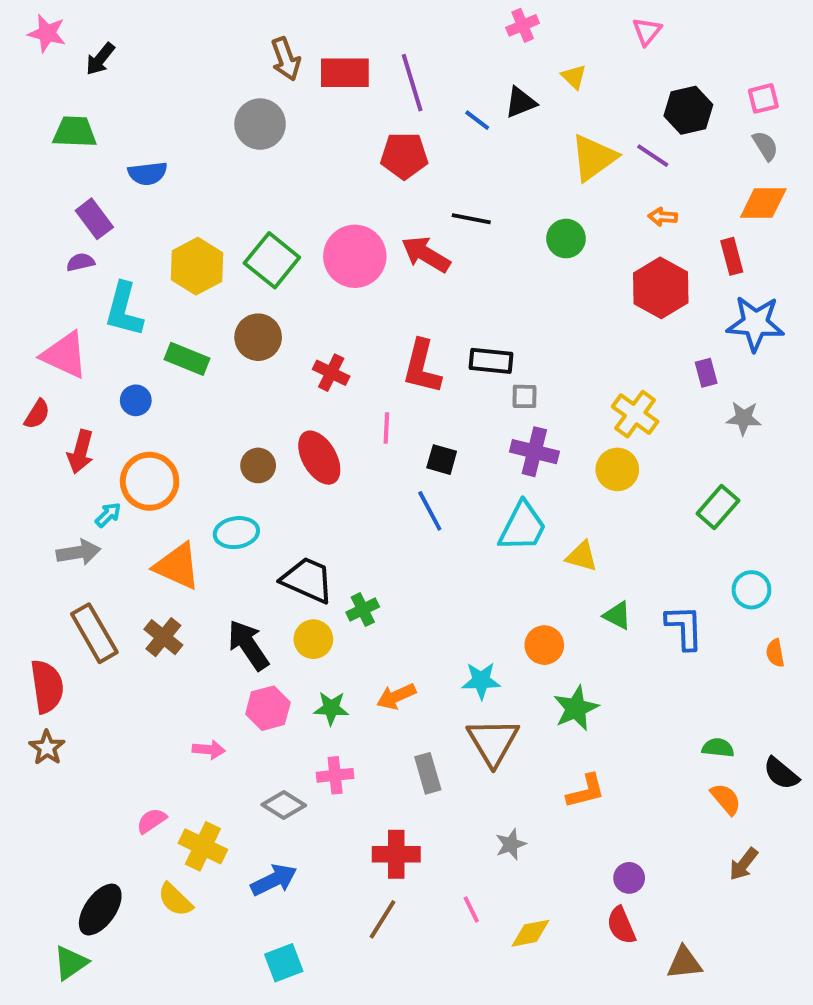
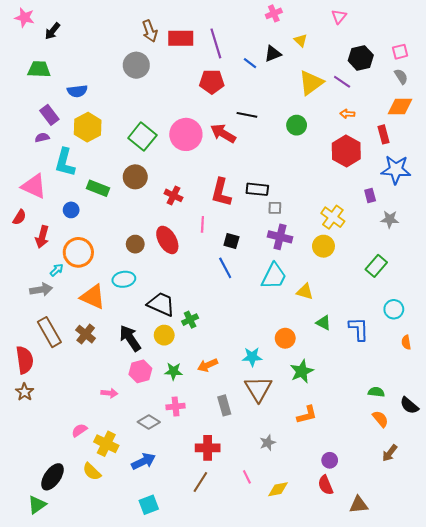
yellow hexagon: (197, 266) -> (88, 127), moved

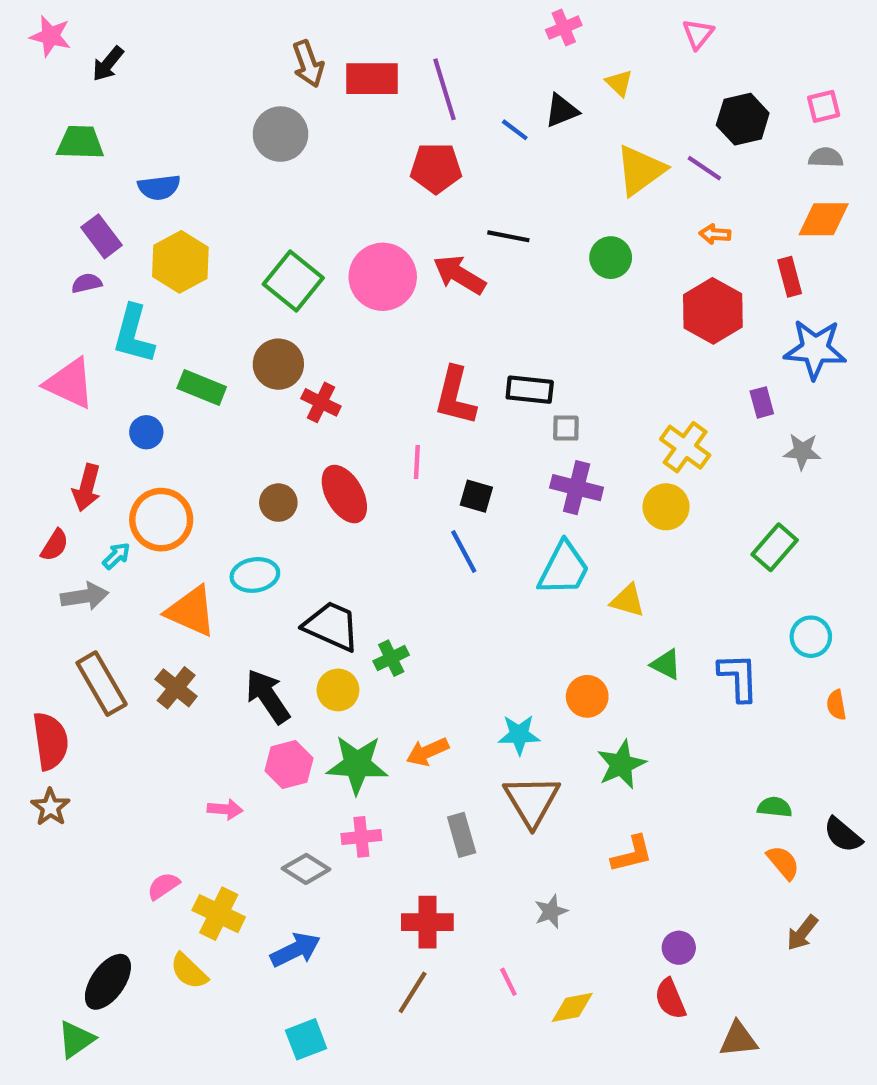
gray semicircle: (401, 77) -> (826, 157), turned -56
red cross: (174, 195) -> (321, 402), moved
red semicircle: (19, 217) -> (55, 545), moved
green star: (174, 371) -> (357, 765), size x1.6

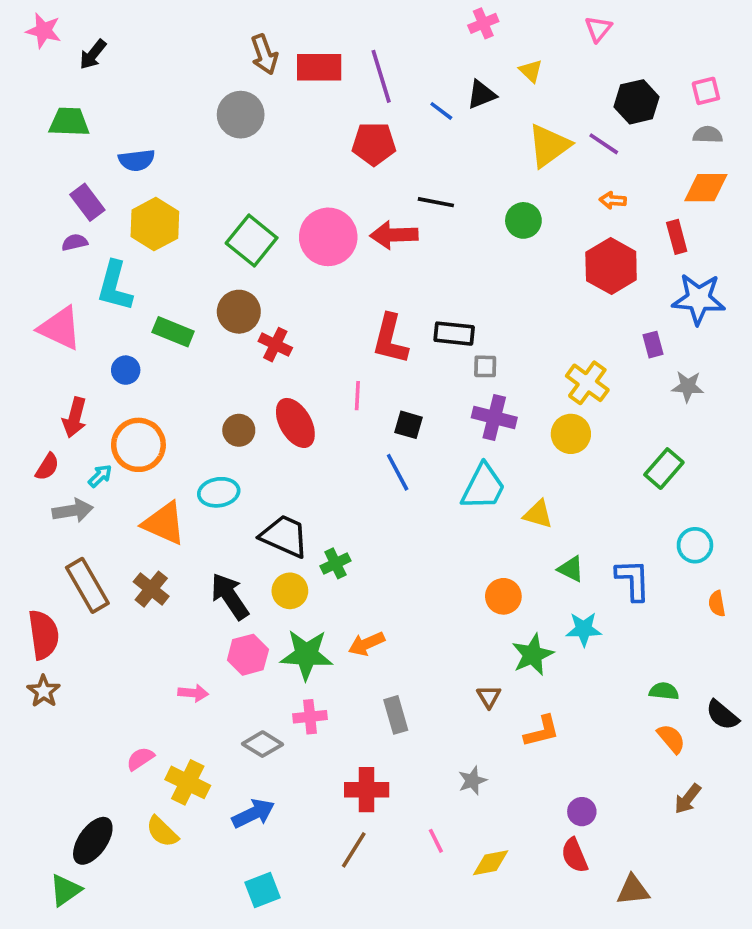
red arrow: (459, 275) -> (394, 235), turned -33
cyan star: (519, 735) -> (584, 629), moved
brown triangle: (532, 801) -> (489, 697), moved, size x0.5

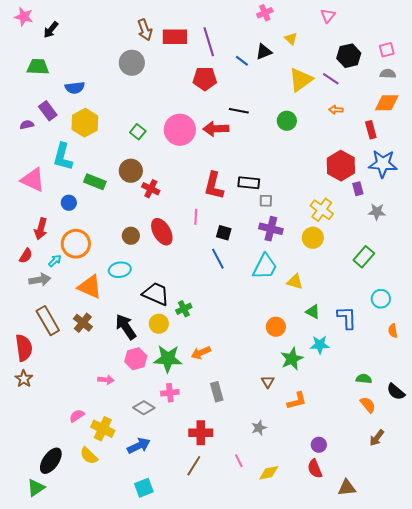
green square: (252, 241) -> (138, 132), size x0.6
purple semicircle: (75, 242) -> (27, 125), moved
red hexagon: (611, 266) -> (341, 166), moved

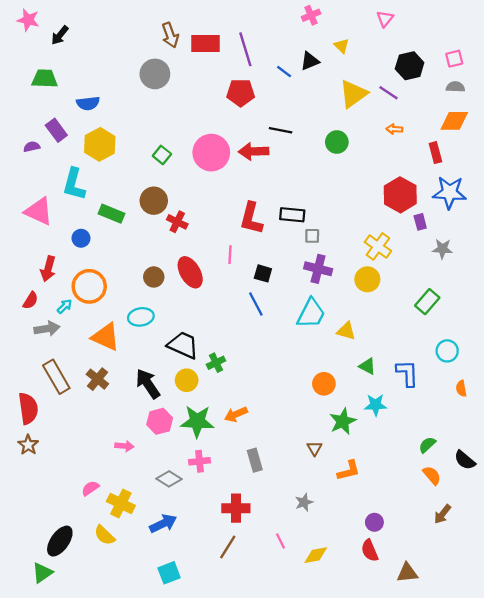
green semicircle: (364, 379) -> (427, 445), turned -49

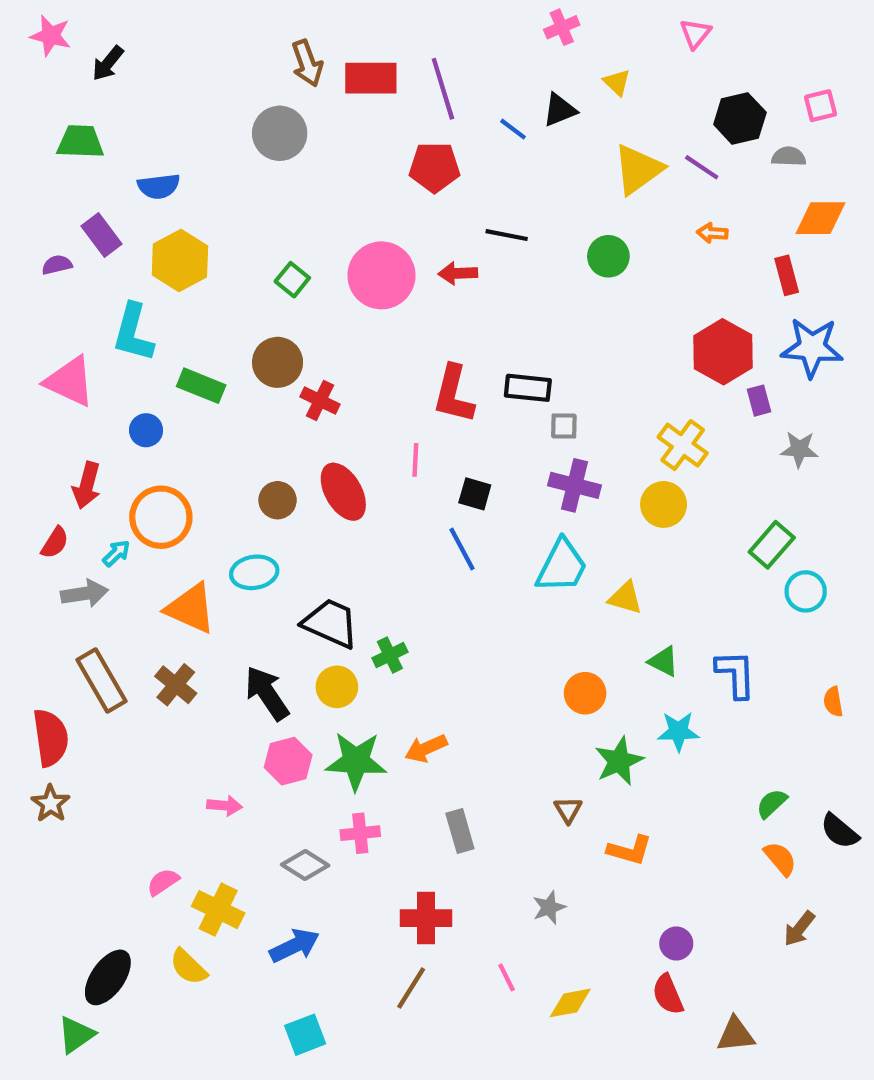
gray semicircle: (455, 87) -> (789, 157), moved
red arrow: (254, 151) -> (458, 273), size x0.7
cyan circle: (447, 351) -> (806, 591), moved
orange L-shape: (349, 471) -> (630, 850), turned 30

